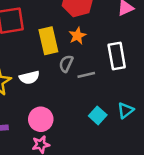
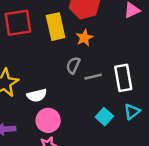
yellow rectangle: (48, 41) -> (56, 27), moved
white rectangle: (117, 56) -> (123, 78), moved
white semicircle: (29, 78) -> (37, 95), moved

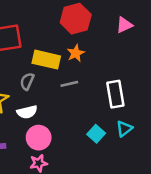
yellow rectangle: (56, 27) -> (46, 60), moved, turned -64
gray semicircle: (73, 65) -> (27, 81), moved
gray line: (93, 77) -> (69, 84), moved

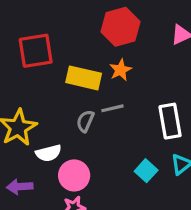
gray semicircle: (27, 81) -> (85, 121), moved
white semicircle: (27, 112) -> (48, 153), moved

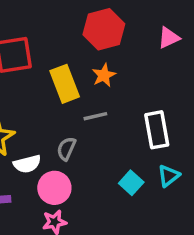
yellow rectangle: (84, 78) -> (65, 84), turned 56
gray semicircle: (85, 121) -> (66, 149), moved

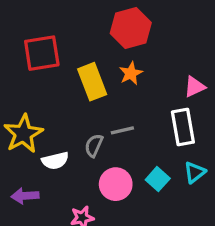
pink triangle: (169, 38) -> (195, 87), moved
gray line: (95, 116) -> (122, 130), moved
pink circle: (54, 188) -> (116, 184), moved

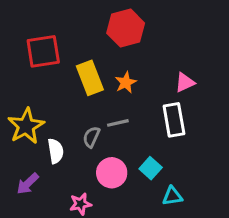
orange star: (131, 73) -> (126, 82), moved
white semicircle: (55, 161) -> (56, 151), turned -85
cyan triangle: (195, 172) -> (172, 196), moved, turned 30
purple arrow: (25, 196) -> (28, 184), turned -40

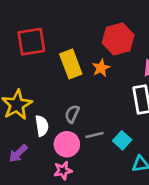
red hexagon: (126, 28) -> (118, 39), moved
gray line: (118, 123) -> (94, 135), moved
pink circle: (112, 173) -> (67, 144), moved

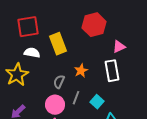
orange star: (101, 68) -> (81, 71), moved
white semicircle: (42, 126) -> (32, 53), moved, turned -70
gray line: (94, 135) -> (76, 98), turned -56

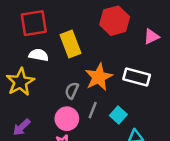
pink triangle: (119, 47) -> (151, 37), moved
orange star: (81, 71) -> (99, 77), size x1.6
white rectangle: (112, 71) -> (137, 77), turned -65

